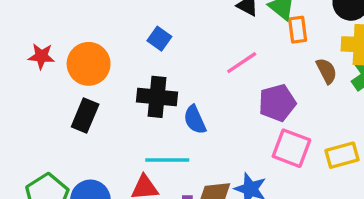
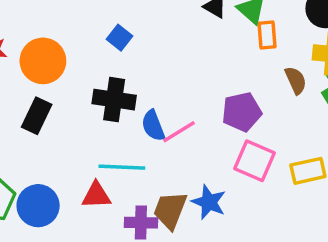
pink line: (242, 63) -> (179, 132), moved

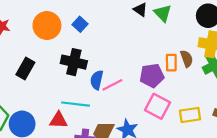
orange rectangle: (267, 35) -> (171, 63), moved
orange circle: (43, 61) -> (47, 26), moved
blue semicircle: (153, 126) -> (97, 80), turned 30

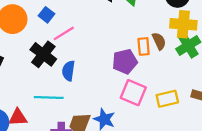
black cross: (74, 62) -> (43, 54), turned 30
pink line: (112, 85) -> (64, 33), moved
red triangle: (58, 120) -> (18, 117), moved

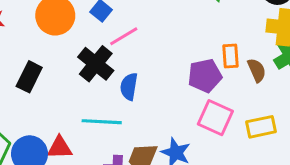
brown semicircle: (159, 41) -> (257, 70), moved

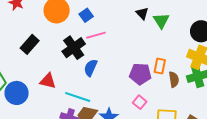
pink square: (215, 118) -> (140, 102), size x0.6
cyan line: (102, 122) -> (78, 97), moved
red triangle: (60, 148) -> (48, 81), moved

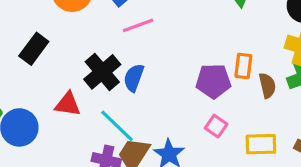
black cross: (74, 48) -> (102, 72), moved
cyan line: (78, 97) -> (117, 126), turned 30

